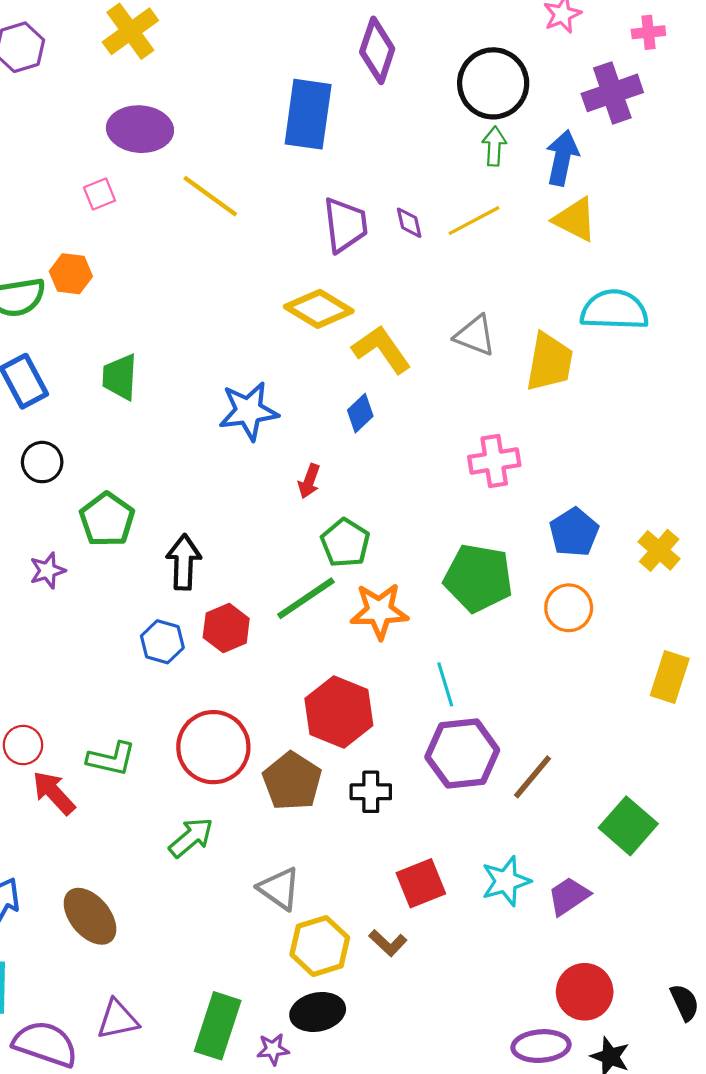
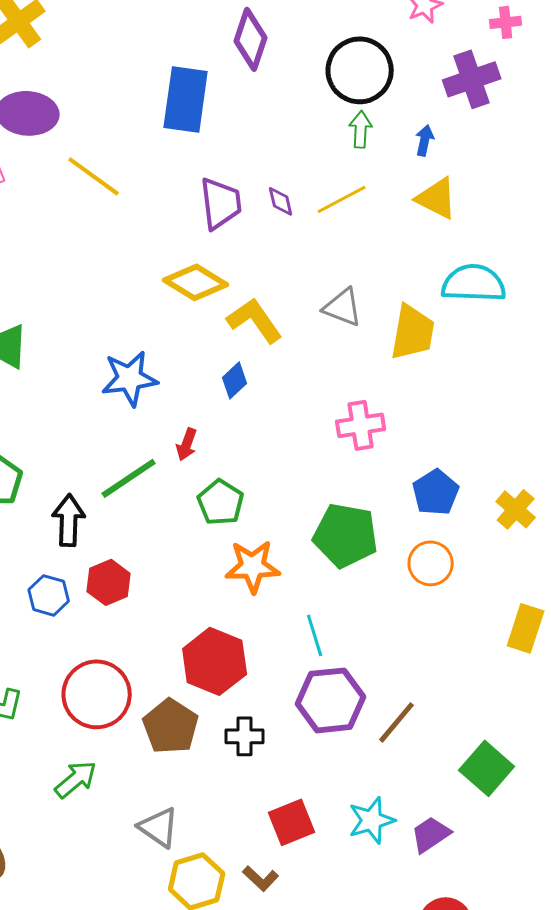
blue arrow: (562, 158) -> (425, 140), size x0.6
green line: (306, 598) -> (129, 478), moved

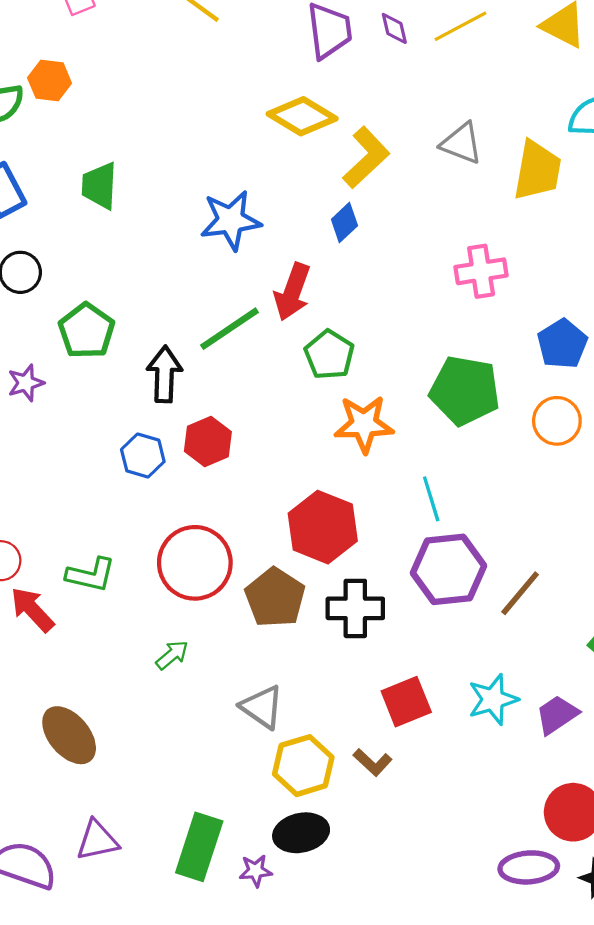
yellow L-shape: (255, 320) -> (366, 157), turned 82
red arrow: (187, 444) -> (292, 292), size x1.6
black cross: (245, 736) -> (355, 608), size x1.4
green arrow: (76, 779) -> (172, 655), size x0.7

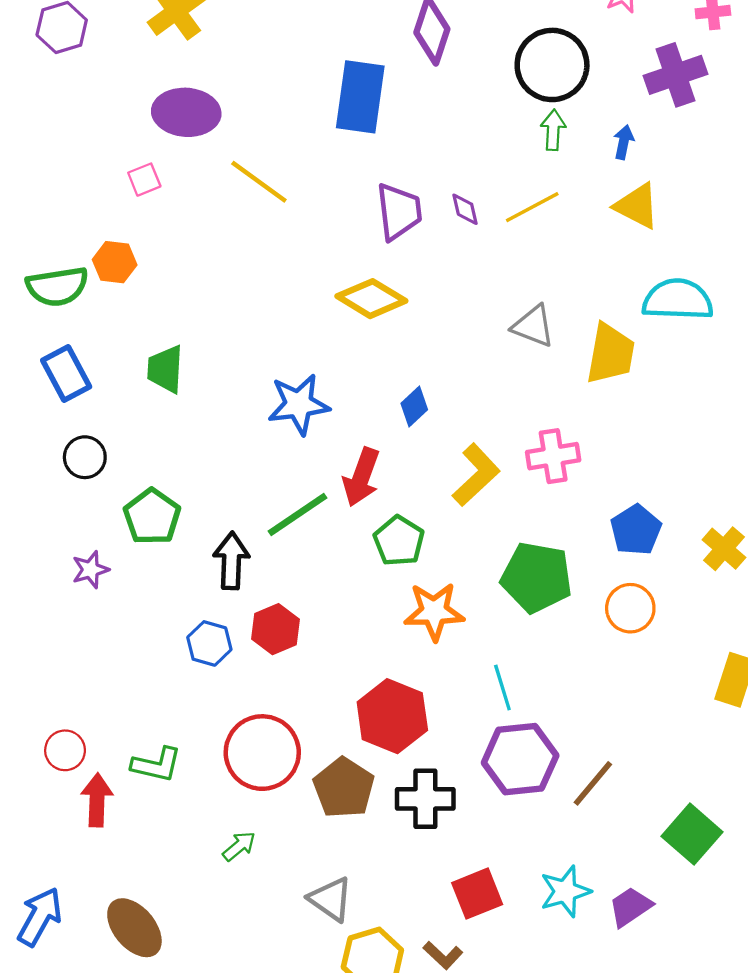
yellow L-shape: (366, 157) -> (476, 475), moved
red arrow: (32, 609) -> (97, 800), turned 45

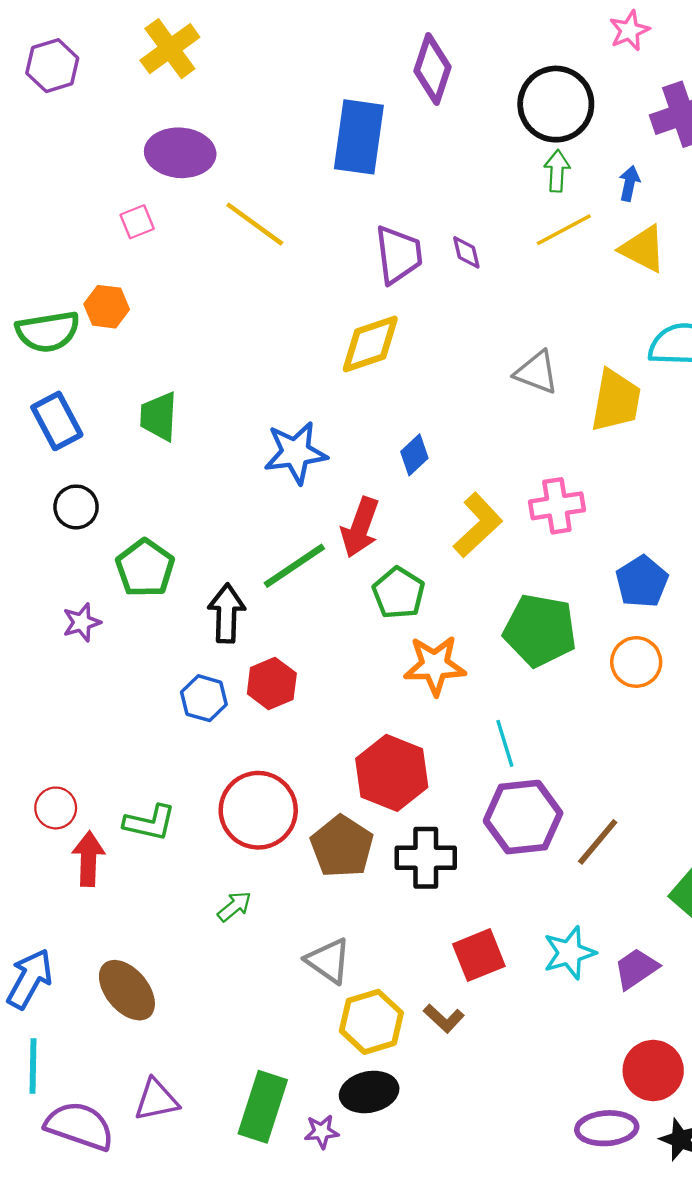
yellow line: (532, 207) -> (564, 230), moved
yellow diamond: (371, 299) -> (370, 344), turned -50

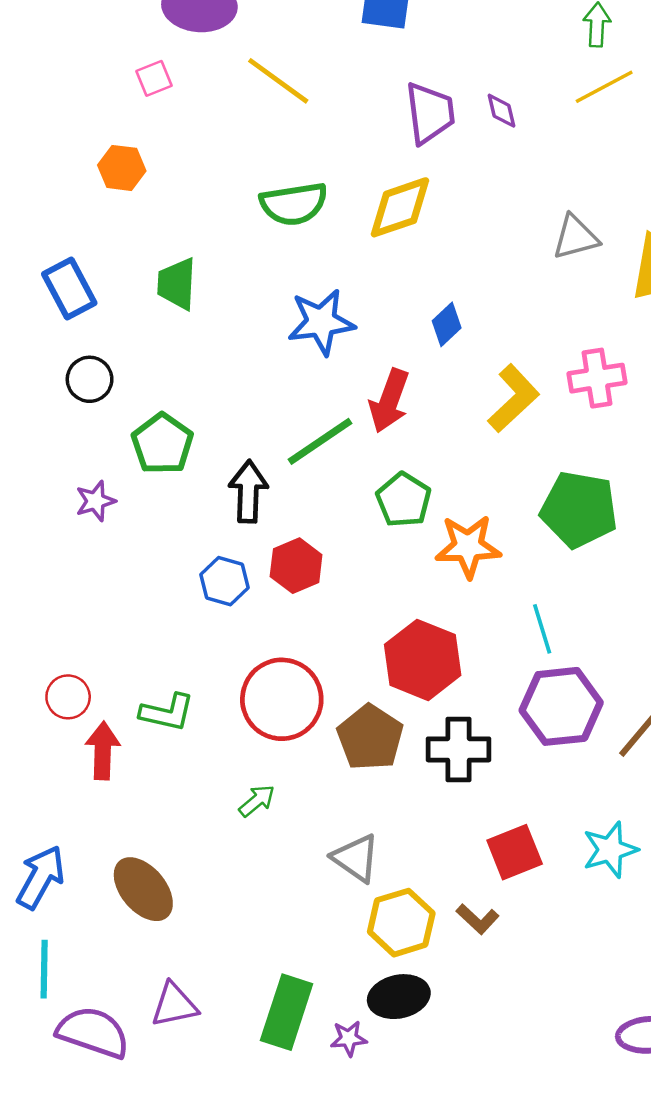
green semicircle: (48, 332) -> (294, 204), moved
gray triangle: (537, 372) -> (576, 237), turned -36
green pentagon: (399, 593) -> (404, 500), moved

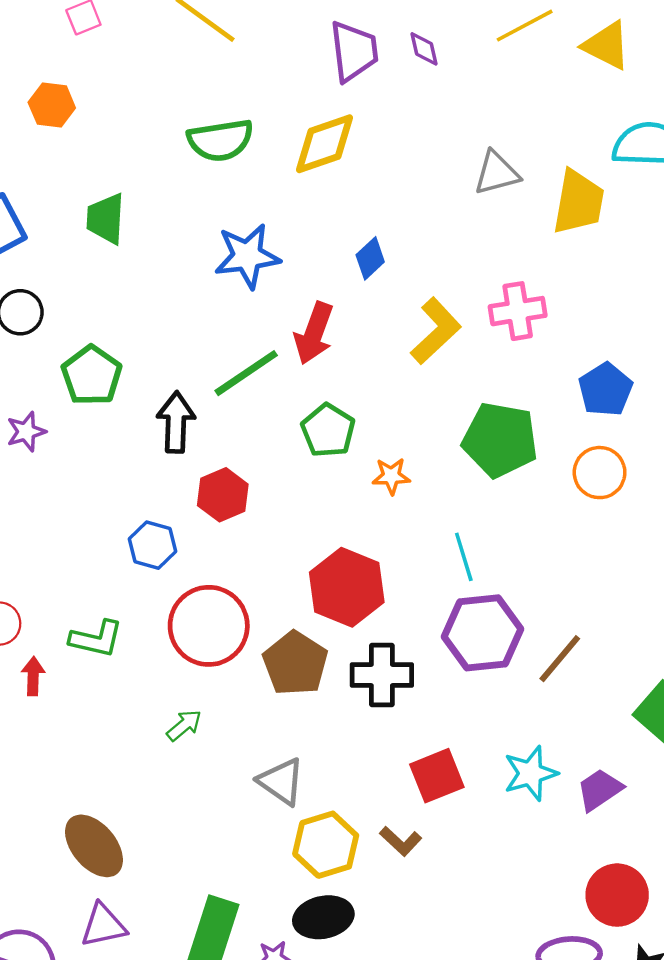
orange star: (468, 546) -> (391, 476), size x0.6
blue hexagon: (224, 581) -> (152, 545), moved
red arrow: (103, 751) -> (33, 676), size x0.7
brown ellipse: (143, 889) -> (94, 846), moved

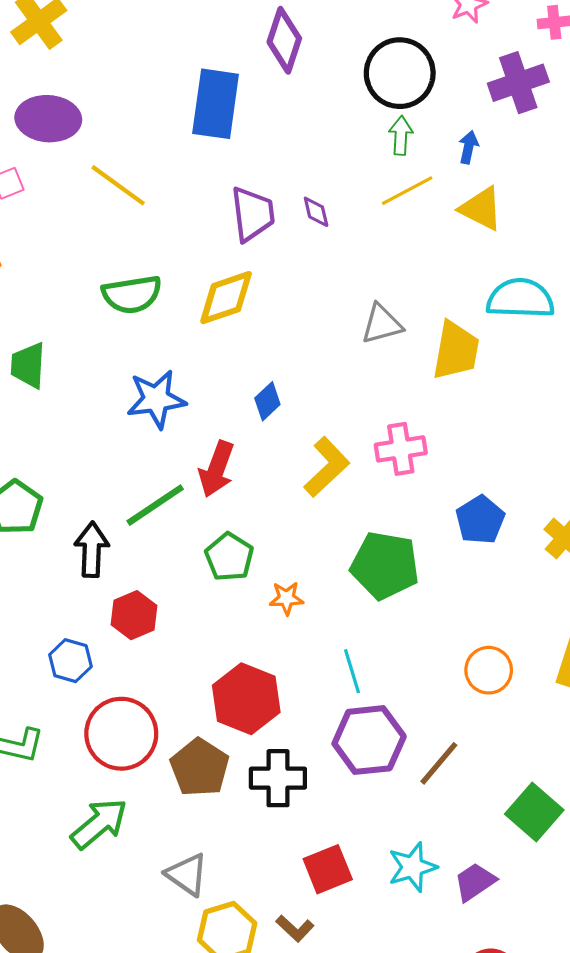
orange circle: (600, 473) -> (489, 670), moved
green arrow: (184, 725) -> (99, 824), size x1.8

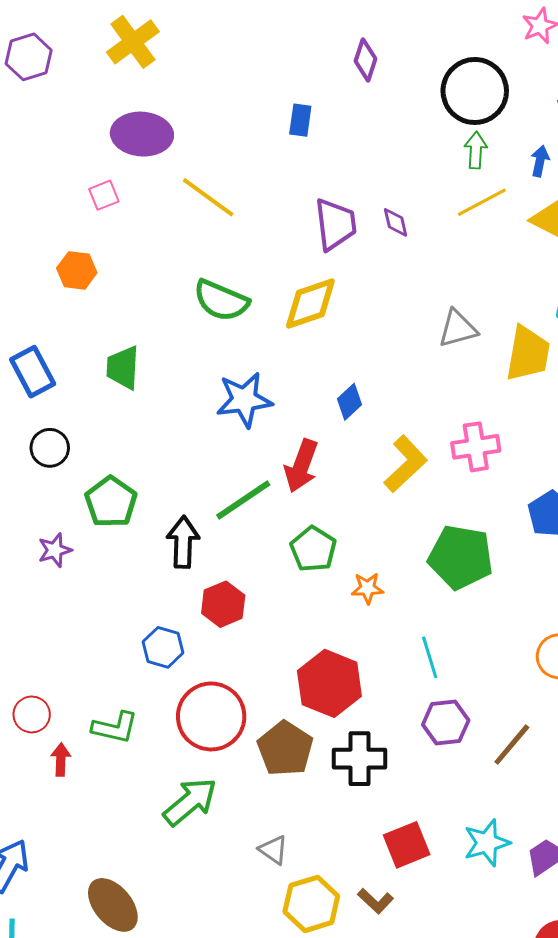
purple diamond: (284, 40) -> (365, 60), size x0.7
blue rectangle: (216, 104) -> (300, 120), size x0.5
green semicircle: (132, 294) -> (221, 300), turned 32
purple hexagon: (369, 740) -> (446, 722), size x0.7
gray triangle: (187, 874) -> (273, 850), size x0.7

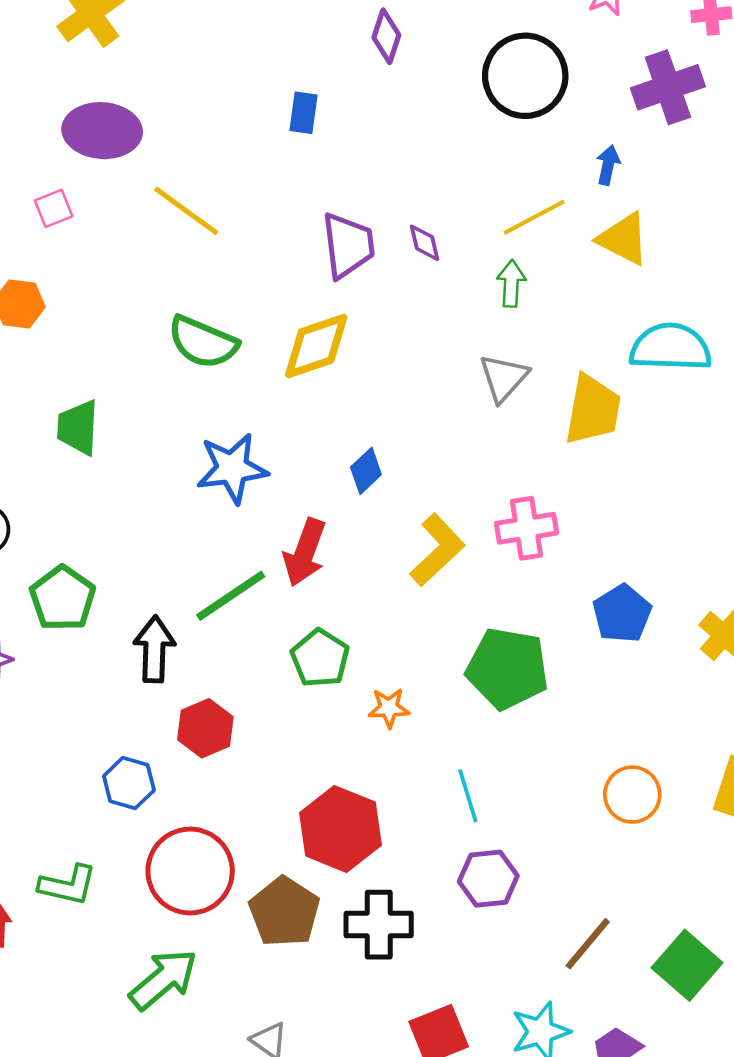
green arrow: (476, 150) -> (511, 284), moved
gray triangle: (458, 329) -> (504, 378), turned -33
brown line: (512, 745) -> (588, 944), moved

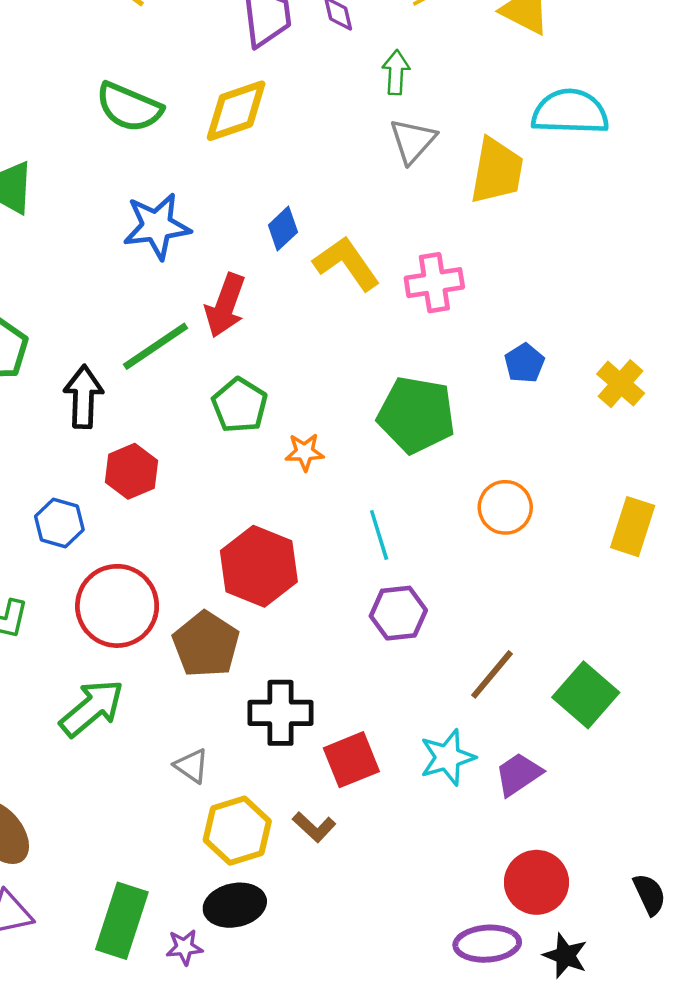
green arrow: (511, 284) -> (396, 72), moved
yellow L-shape: (437, 550) -> (347, 263), moved, turned -82
blue pentagon: (622, 614) -> (524, 363), size x0.7
orange circle: (632, 795) -> (505, 507), moved
black cross: (379, 925) -> (281, 713), moved

